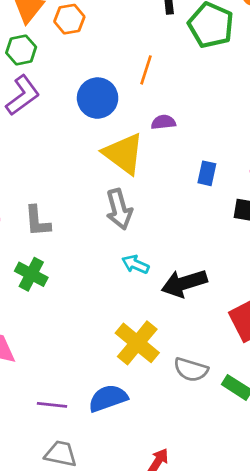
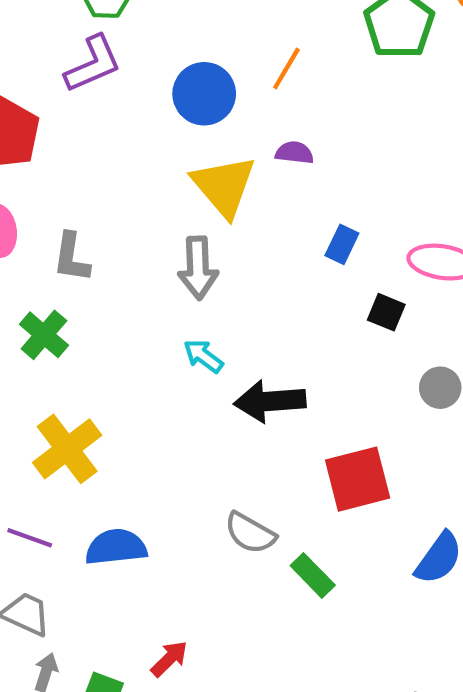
yellow cross: (137, 343) -> (67, 449), moved

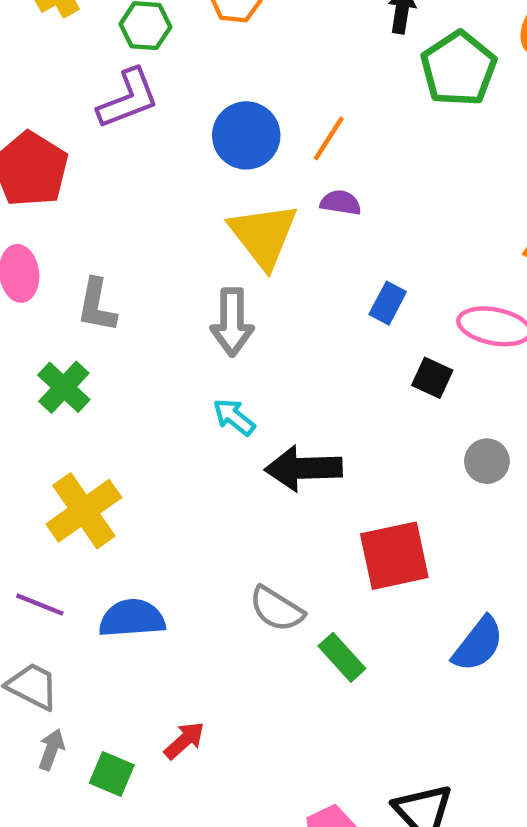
orange line: (286, 68) -> (329, 138), moved

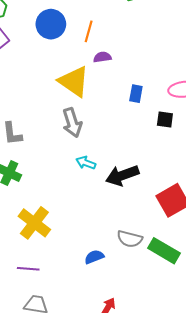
blue circle: (246, 135) -> (51, 24), moved
blue semicircle: (132, 618) -> (94, 257), moved, size x0.7
green rectangle: (342, 657) -> (164, 251), size x1.4

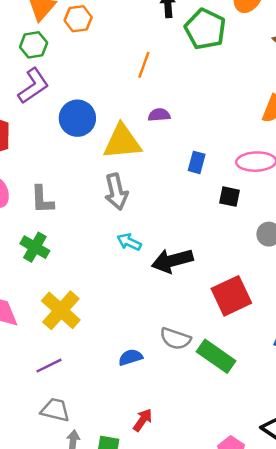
blue circle: (51, 24) -> (77, 118), moved
orange line: (89, 31) -> (144, 65), moved
yellow triangle: (74, 81) -> (122, 142), turned -44
purple line: (28, 269) -> (49, 366), turned -35

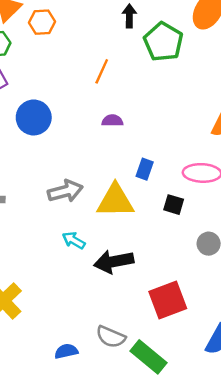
yellow triangle: (122, 142) -> (115, 201), moved
gray arrow: (116, 192) -> (65, 191), turned -96

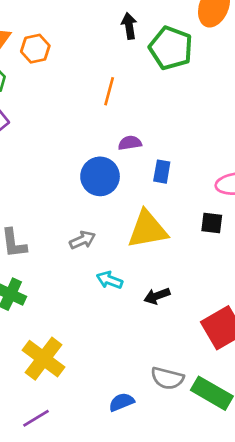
blue circle: (34, 117) -> (100, 176), moved
blue rectangle: (145, 169) -> (162, 172), moved
gray arrow: (65, 191) -> (82, 240), moved, size x0.7
black arrow: (114, 262) -> (157, 296), size x0.6

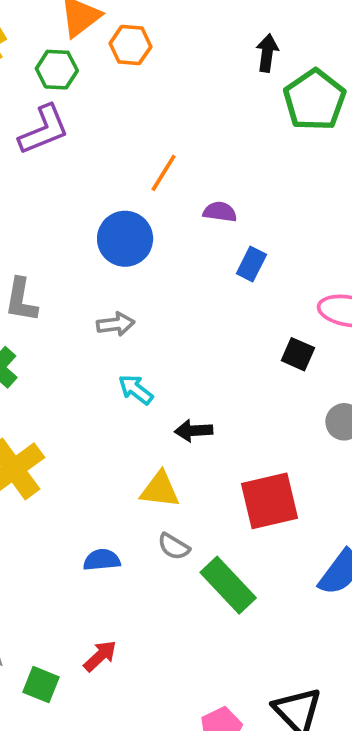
orange line: (109, 91) -> (164, 173), moved
blue circle: (100, 176) -> (125, 239), moved
yellow triangle: (147, 229) -> (160, 490), moved, size x0.7
gray semicircle: (167, 378) -> (174, 547), size x0.7

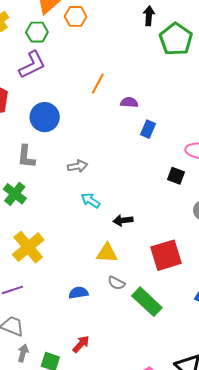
blue circle: (125, 239) -> (45, 117), moved

